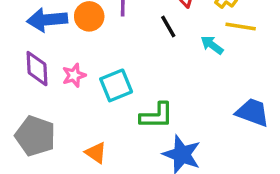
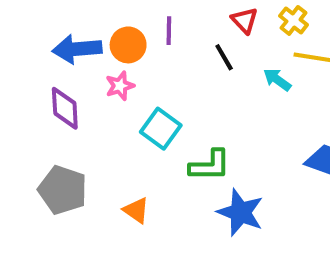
pink star: (74, 75) -> (120, 86), moved
cyan square: (116, 85) -> (161, 129), turned -32

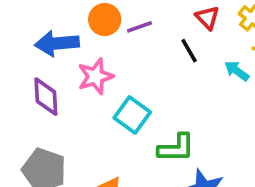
purple line: (169, 31) -> (140, 27), turned 70
orange circle: (128, 45) -> (105, 20), moved
pink star: (120, 86) -> (95, 76), size x1.4

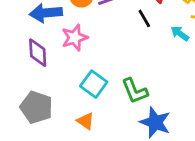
cyan square: (132, 115) -> (94, 84), moved
green L-shape: (176, 148) -> (135, 91), turned 68

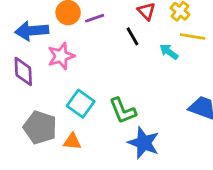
gray pentagon: (36, 107) -> (40, 127), moved
orange triangle: (86, 121) -> (72, 141), turned -30

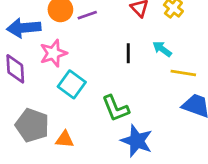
black line: (132, 36) -> (128, 53), moved, turned 30
yellow line: (193, 36) -> (183, 73), moved
cyan square: (81, 104) -> (72, 84), moved

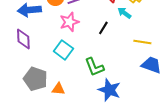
cyan arrow: (162, 49) -> (124, 13), moved
pink star: (53, 53) -> (69, 22), moved
black line: (128, 53) -> (103, 28), turned 32

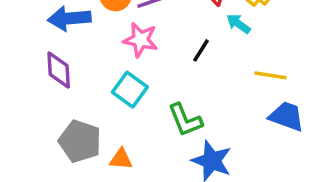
pink star: (69, 22) -> (141, 40), turned 30

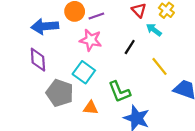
yellow line: (271, 75) -> (160, 66), moved, turned 42
gray pentagon: (80, 141) -> (60, 93), moved
orange triangle: (121, 159) -> (91, 108), moved

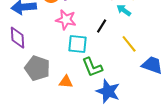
cyan square: (84, 72) -> (77, 44), moved, turned -30

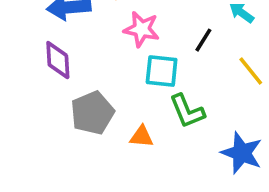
gray pentagon: (37, 68) -> (92, 113), turned 30
blue star: (108, 91) -> (242, 153), moved

